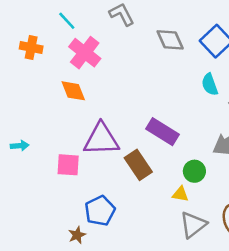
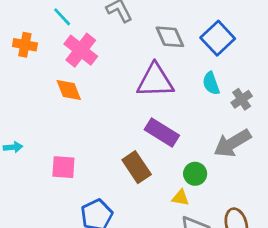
purple triangle: (101, 139) -> (155, 81), moved

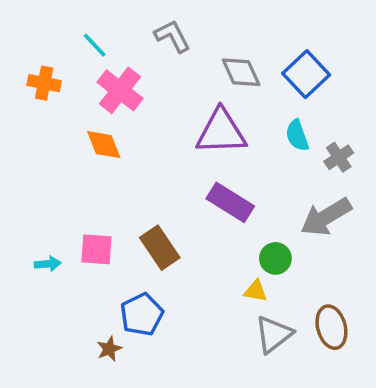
cyan arrow: (13, 147) -> (48, 264), moved
brown rectangle: (137, 167) -> (160, 248), moved

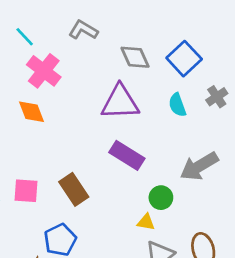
gray L-shape: (172, 36) -> (83, 30), turned -32
gray cross: (339, 157) -> (217, 97), moved

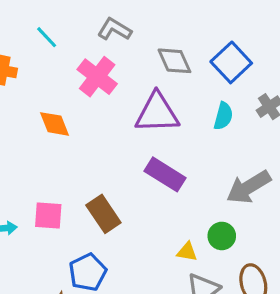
pink cross: (44, 71) -> (97, 77), moved
cyan semicircle: (177, 105) -> (223, 116), turned -145
green circle: (161, 198) -> (222, 236), moved

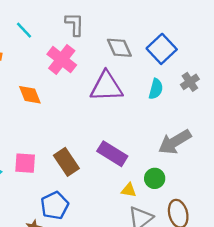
gray L-shape: (114, 29) -> (75, 24), turned 60
purple rectangle: (165, 174) -> (112, 154), moved

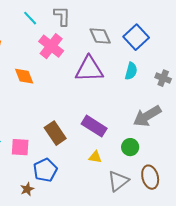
cyan line: (24, 30) -> (30, 18), moved
gray cross: (190, 82) -> (163, 78), moved, turned -35
pink square: (25, 163) -> (20, 147), moved
yellow triangle: (129, 190) -> (95, 157), moved

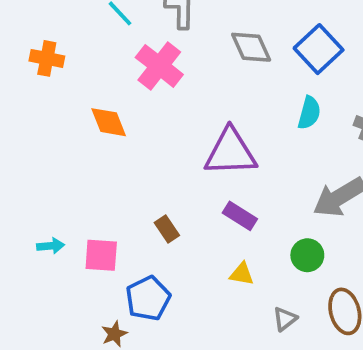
purple triangle: (89, 69) -> (231, 152), moved
purple rectangle: (94, 126) -> (240, 216), size x0.7
brown rectangle: (55, 133) -> (167, 229), size x0.6
gray triangle: (118, 181) -> (285, 319), size x0.6

